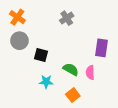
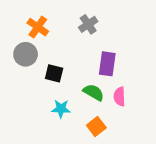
orange cross: (17, 17) -> (38, 27), moved
purple rectangle: (101, 48) -> (107, 64), moved

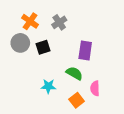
gray cross: (88, 24) -> (59, 22), moved
black square: (54, 73) -> (43, 47), moved, turned -32
pink semicircle: (119, 97) -> (95, 88), moved

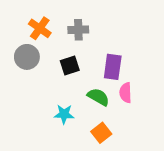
gray cross: (59, 22) -> (78, 30), turned 32
black square: (43, 47) -> (70, 65), moved
pink semicircle: (95, 88) -> (126, 93), moved

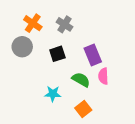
gray cross: (78, 30) -> (65, 24), turned 35
purple rectangle: (113, 67) -> (93, 55), turned -30

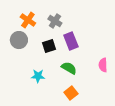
purple rectangle: (93, 55) -> (71, 41), moved
pink semicircle: (103, 76) -> (103, 65), moved
cyan star: (53, 94) -> (38, 76), moved

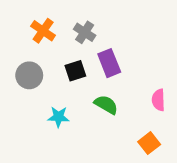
gray circle: (19, 40) -> (29, 75), moved
orange square: (71, 93) -> (149, 143), moved

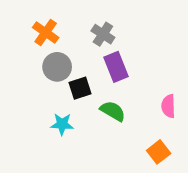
gray cross: (85, 32) -> (103, 34), moved
black square: (75, 71) -> (80, 88), moved
gray circle: (29, 75) -> (57, 67), moved

